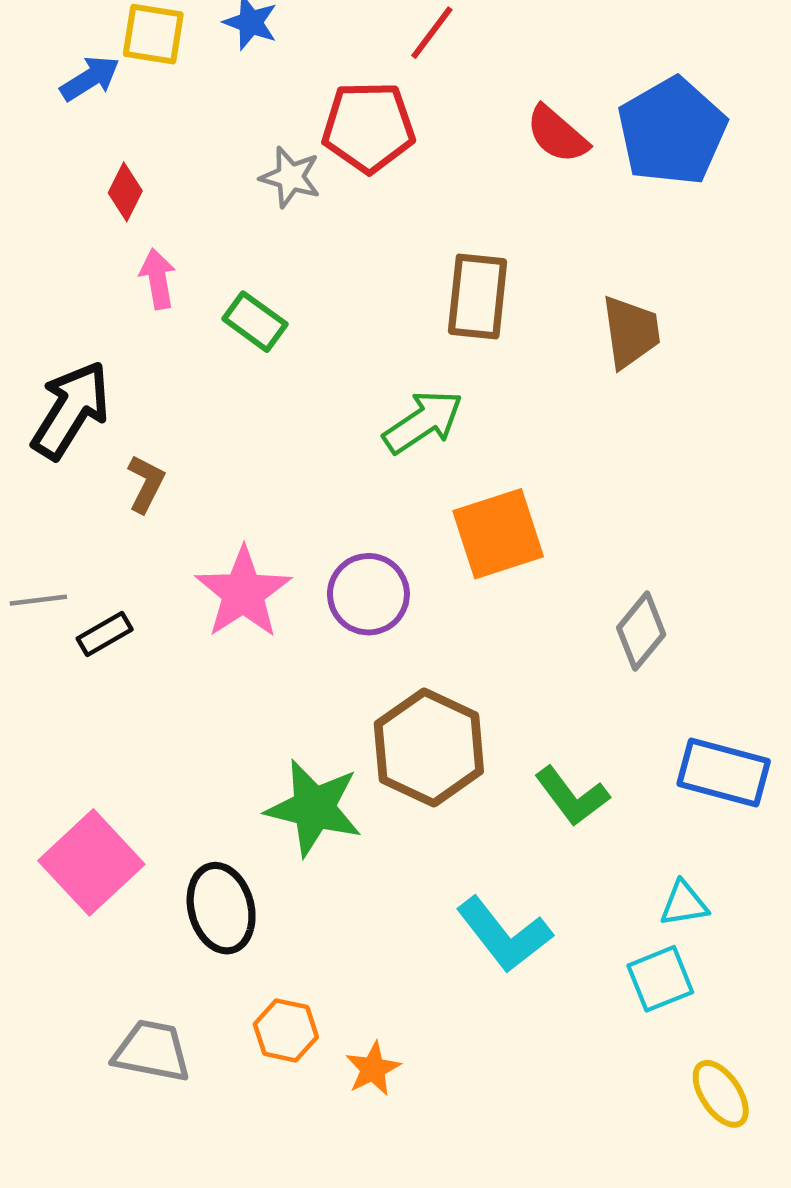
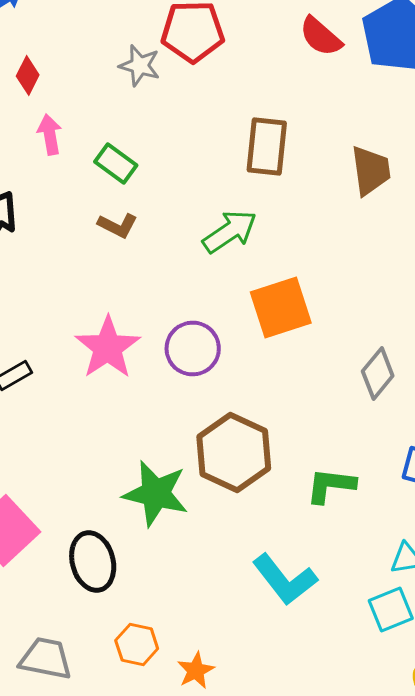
brown L-shape: (146, 484) -> (118, 226), moved, turned 90
green L-shape: (572, 796) -> (331, 486), turned 134

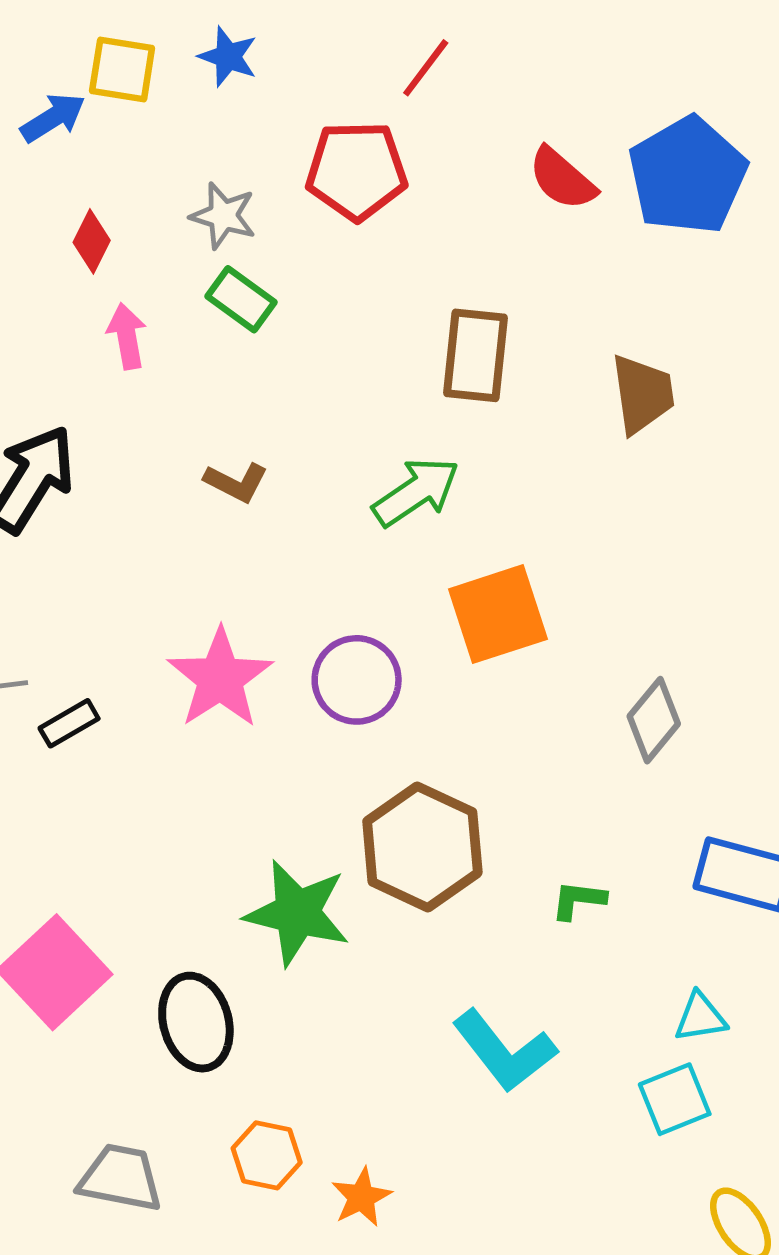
gray star: (140, 66) -> (223, 216), moved
green rectangle: (116, 164) -> (241, 299), moved
green L-shape: (331, 486) -> (578, 900), size x0.7

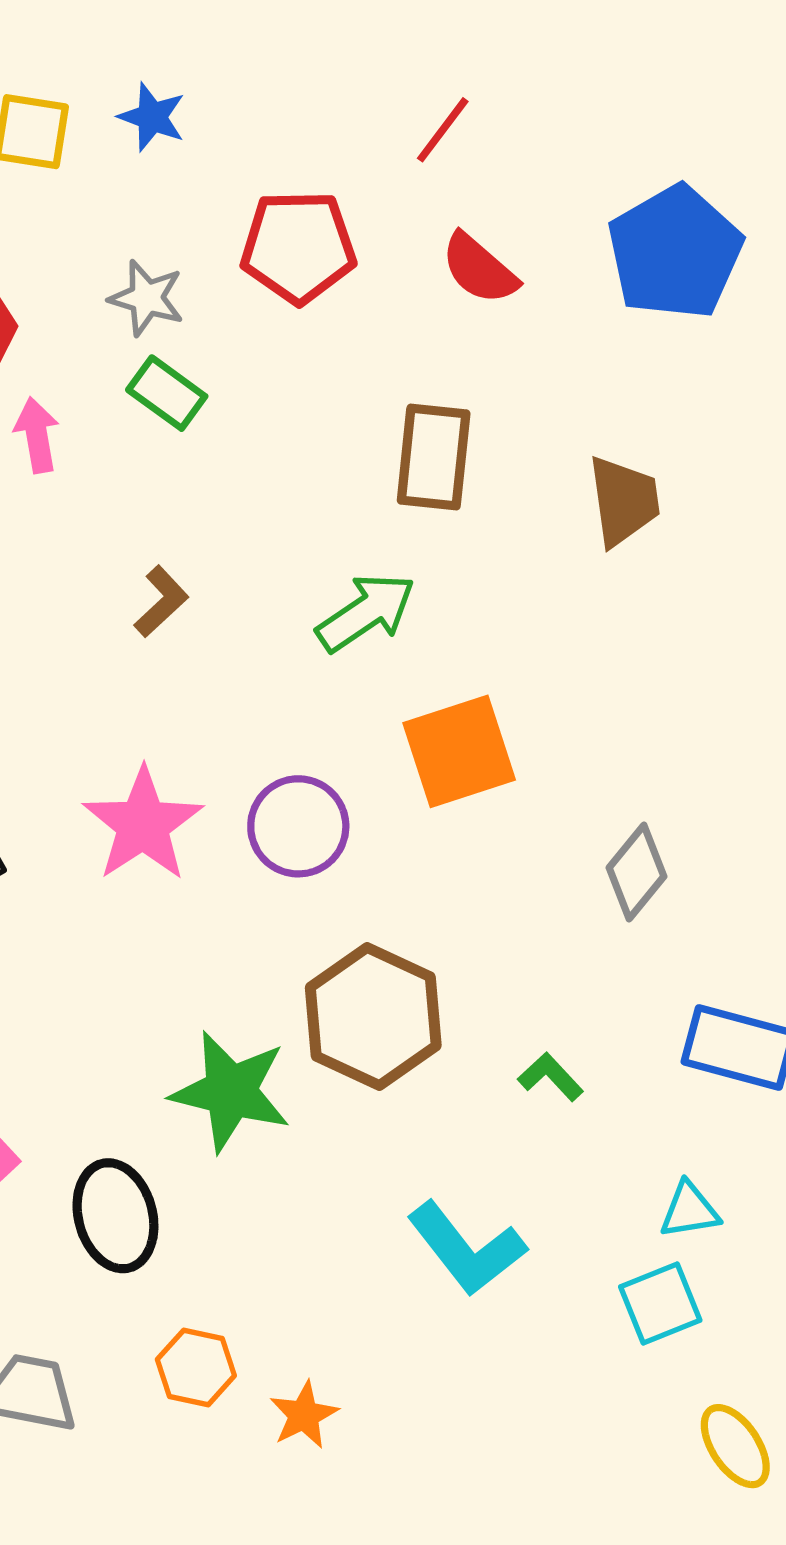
red line: (426, 68) -> (443, 130), moved
red semicircle: (562, 179) -> (479, 269), moved
brown L-shape: (236, 482) -> (161, 601), turned -70
green L-shape: (578, 900) -> (551, 1077), turned 40

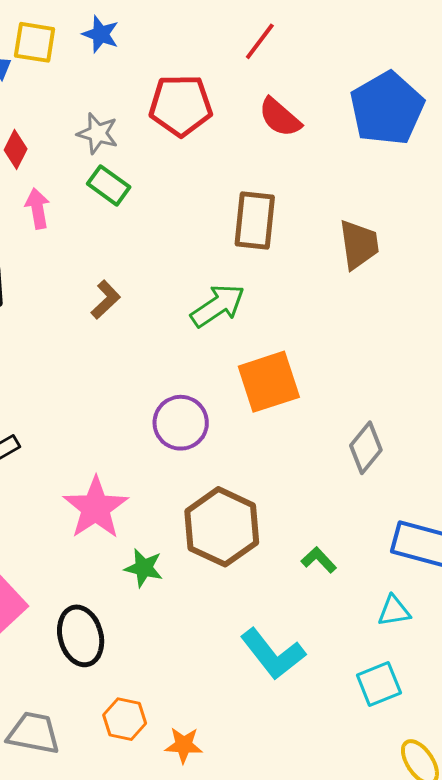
pink star: (143, 825) -> (96, 508), moved
green star: (231, 1091) -> (144, 568), size x0.6
cyan triangle: (690, 1210) -> (394, 611), moved
orange star: (304, 1415) -> (184, 745), turned 30

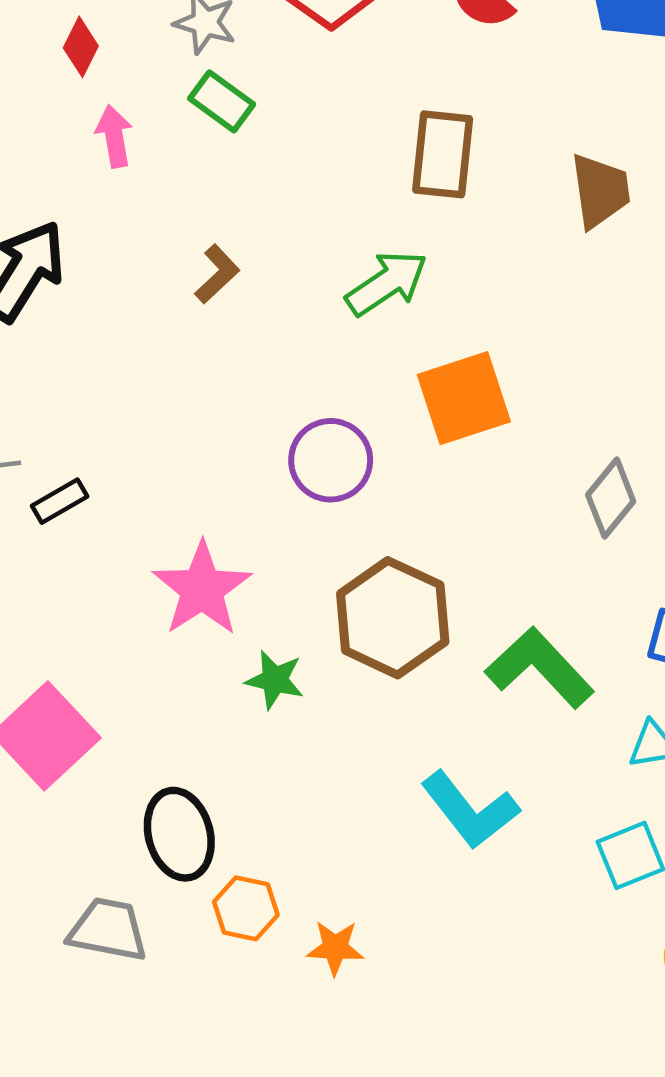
green L-shape: (319, 560) -> (540, 668), size x2.0
black ellipse: (81, 636) -> (179, 834), moved

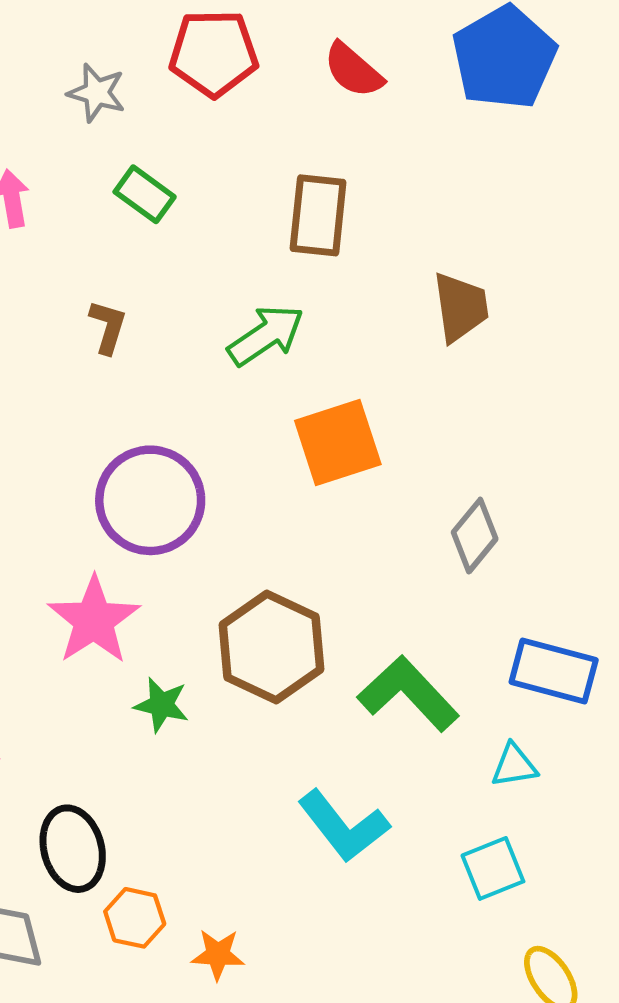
green rectangle: (222, 101) -> (145, 194), moved
brown trapezoid: (600, 191) -> (460, 307), moved
brown L-shape: (217, 274) -> (108, 327), turned -30
purple circle: (331, 460) -> (150, 500), moved, size x1.4

